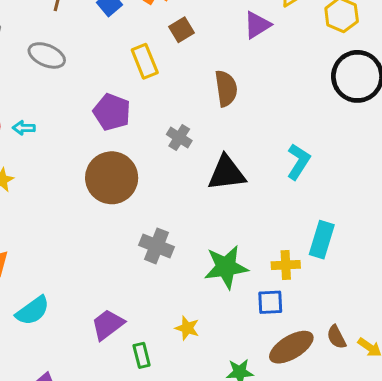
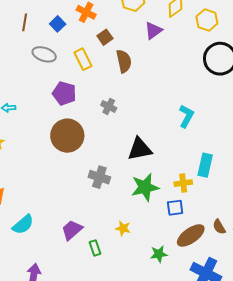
gray ellipse: (47, 55) -> (44, 54), moved
brown semicircle: (226, 88) -> (124, 61), moved
black triangle: (227, 173) -> (140, 149), moved

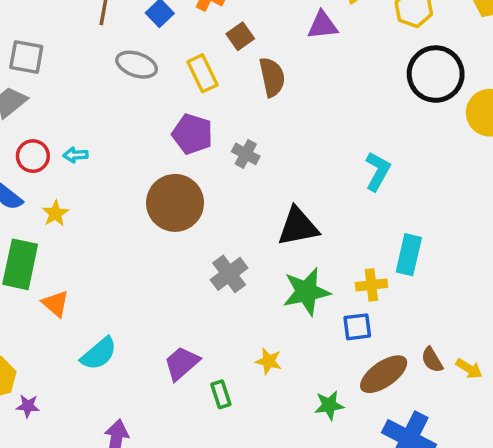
purple triangle: (153, 30) -> (323, 25), turned 30
purple pentagon: (64, 93) -> (192, 134), moved
gray cross: (99, 177) -> (229, 274), turned 35

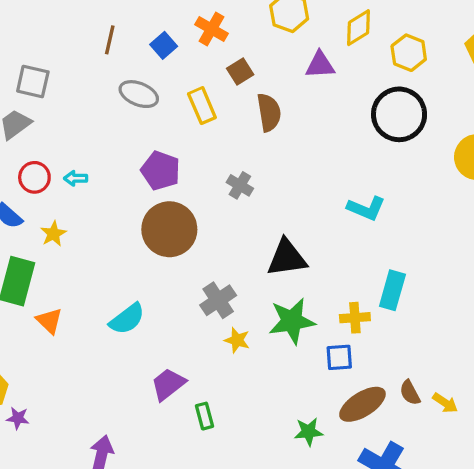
black circle: (436, 74) -> (399, 114), moved
purple pentagon: (192, 134) -> (161, 171), moved
cyan L-shape: (378, 171) -> (366, 208), turned 81
cyan semicircle: (99, 354) -> (127, 319), moved
yellow star: (269, 361) -> (237, 340), moved

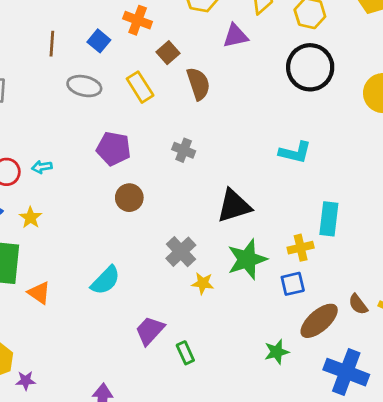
brown circle: (169, 229) -> (129, 198), size x0.6

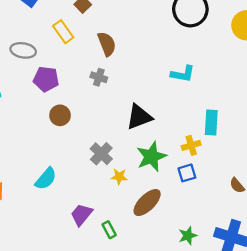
brown semicircle: (198, 84) -> (107, 44), moved
gray ellipse: (84, 86) -> (23, 50), moved
brown ellipse: (319, 321) -> (147, 203), moved
green star: (277, 352) -> (188, 236), moved

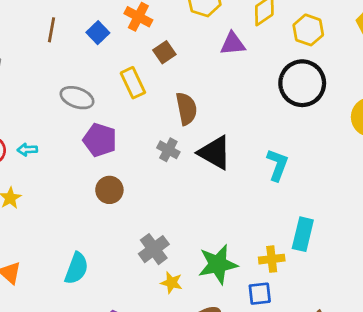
cyan L-shape: (183, 74) -> (277, 165), turned -90
black triangle: (139, 117) -> (215, 153), moved, turned 40
cyan semicircle: (46, 179) -> (76, 268), turned -30

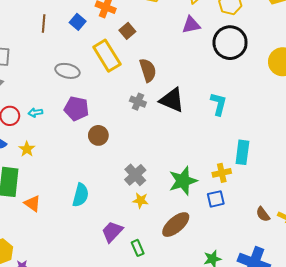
purple triangle: (233, 44) -> (191, 25), moved
yellow rectangle: (133, 83) -> (107, 56), size x1.4
purple pentagon: (100, 140) -> (76, 109), moved
yellow star: (172, 283) -> (141, 200), moved

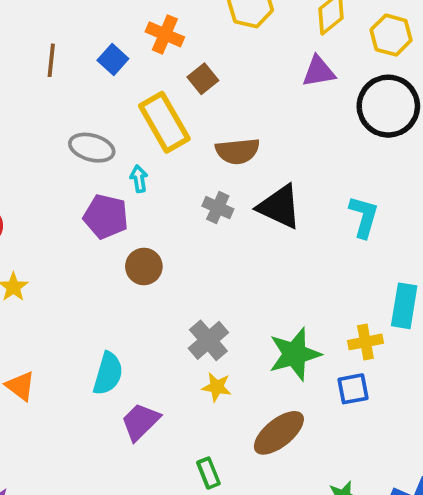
brown semicircle: (148, 70) -> (238, 151), turned 100
cyan arrow: (35, 113) -> (139, 179), moved, turned 88
purple trapezoid: (112, 232) -> (140, 422), moved

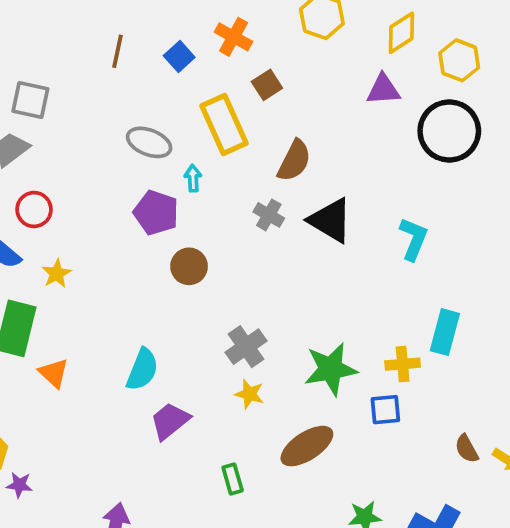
brown semicircle: (238, 151) -> (294, 161), turned -63

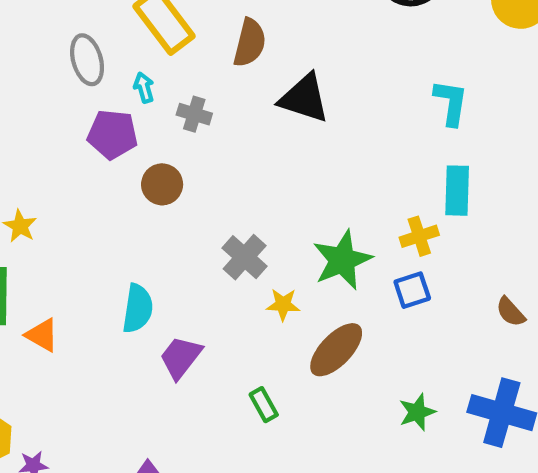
gray ellipse: (149, 142) -> (87, 60), turned 66
gray cross: (269, 215) -> (194, 114), moved
cyan L-shape: (413, 239) -> (451, 103), moved
yellow star: (249, 394) -> (283, 304), moved

